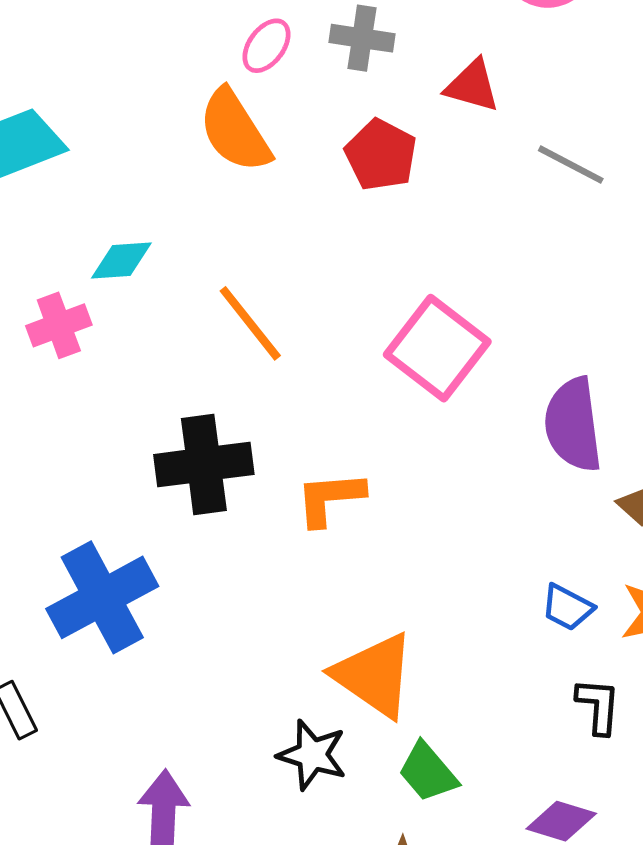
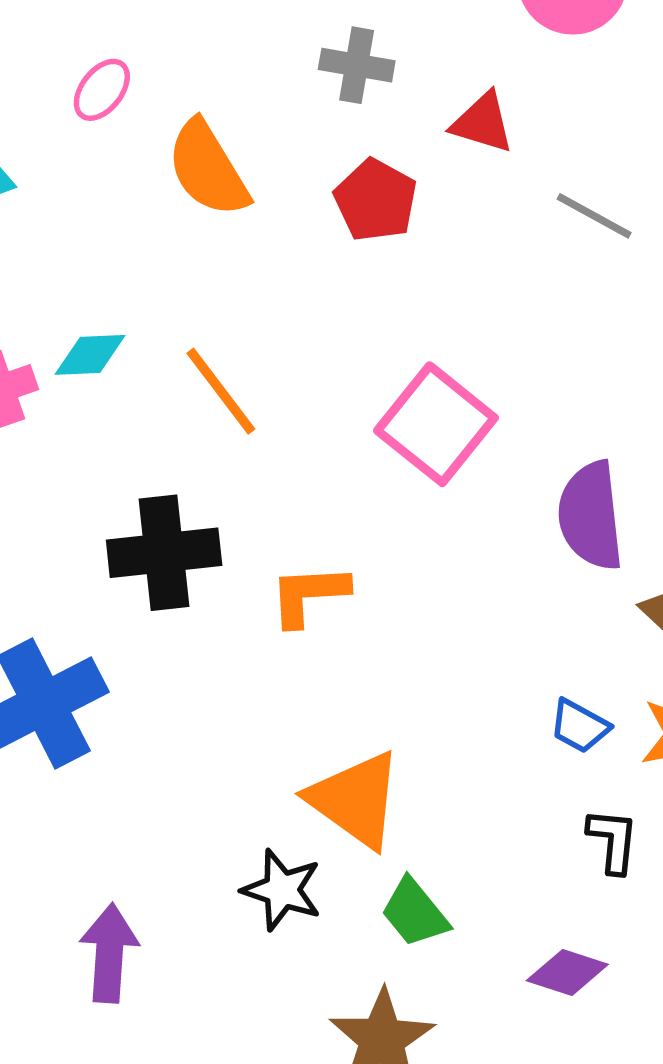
pink ellipse: (266, 46) -> (102, 90), moved
cyan diamond: (121, 260) -> (90, 355), moved

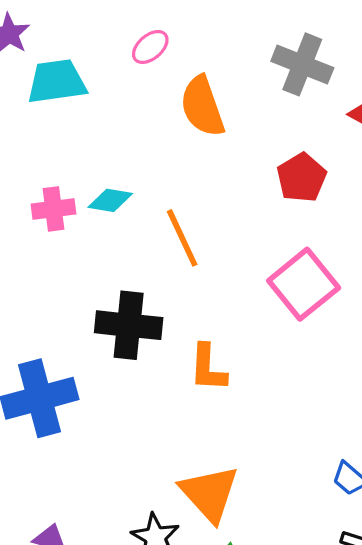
gray cross: (357, 65) -> (302, 64), size x1.4
red pentagon: (376, 200) -> (302, 178), moved
orange L-shape: (309, 595) -> (208, 368), turned -96

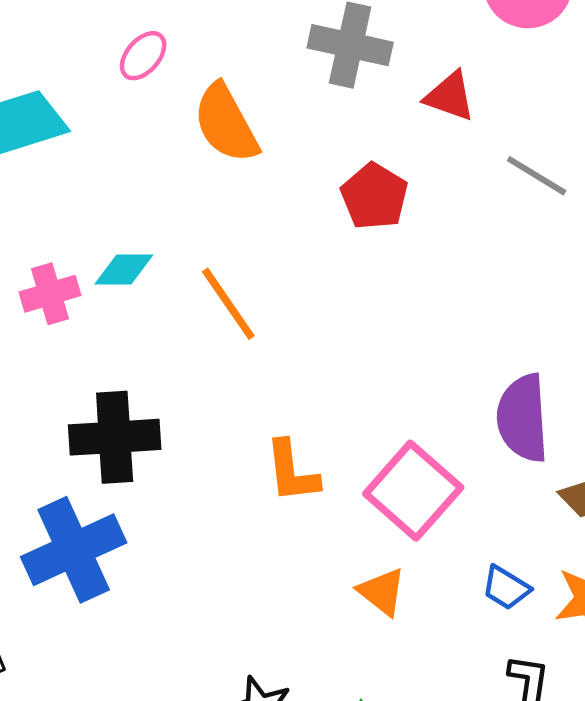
pink square: (304, 284) -> (413, 491), moved
black cross: (129, 325) -> (115, 437), moved
orange triangle: (209, 493) -> (382, 592), moved, size x0.6

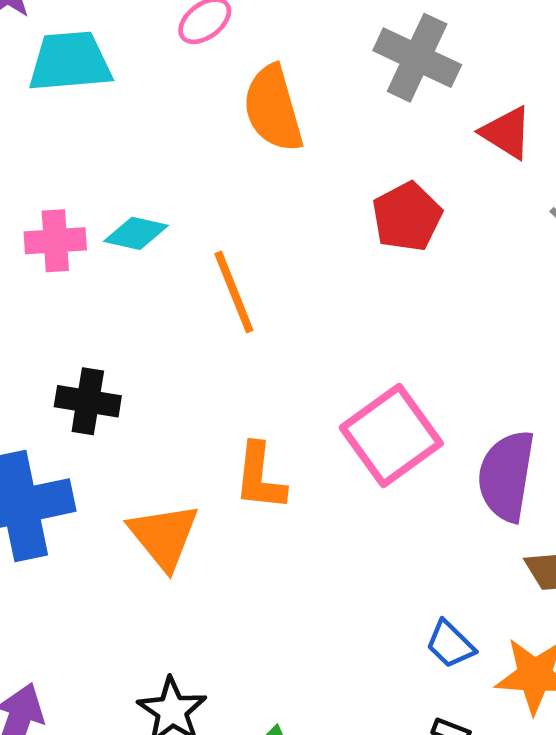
black cross: (115, 437) -> (88, 401), size x0.7
pink square: (413, 491) -> (391, 435), moved
orange triangle: (382, 592) -> (164, 536), moved, size x1.4

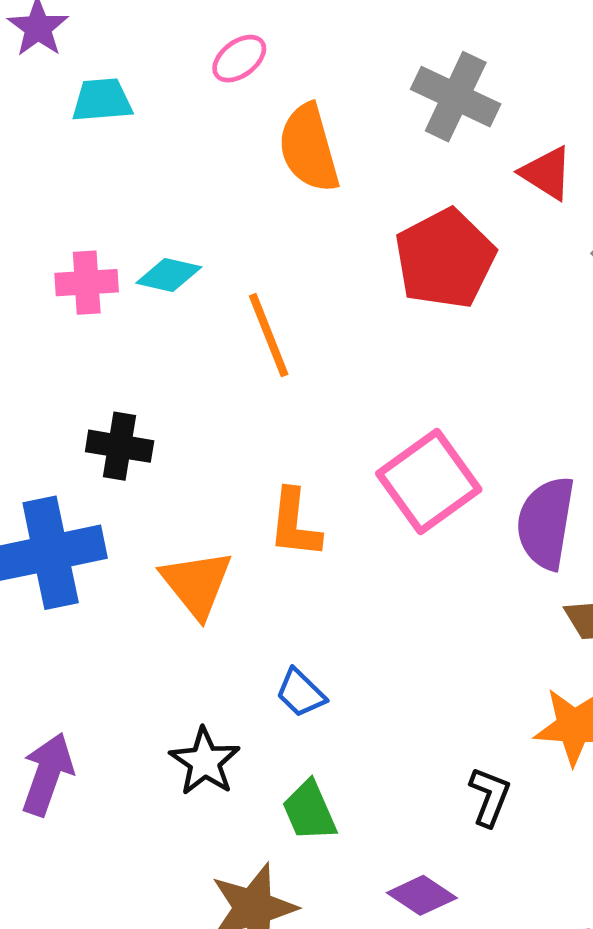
cyan trapezoid: (70, 62) -> (102, 100), size x0.7
red pentagon: (407, 217) -> (445, 259), size x1.4
blue trapezoid: (450, 644) -> (301, 693), moved

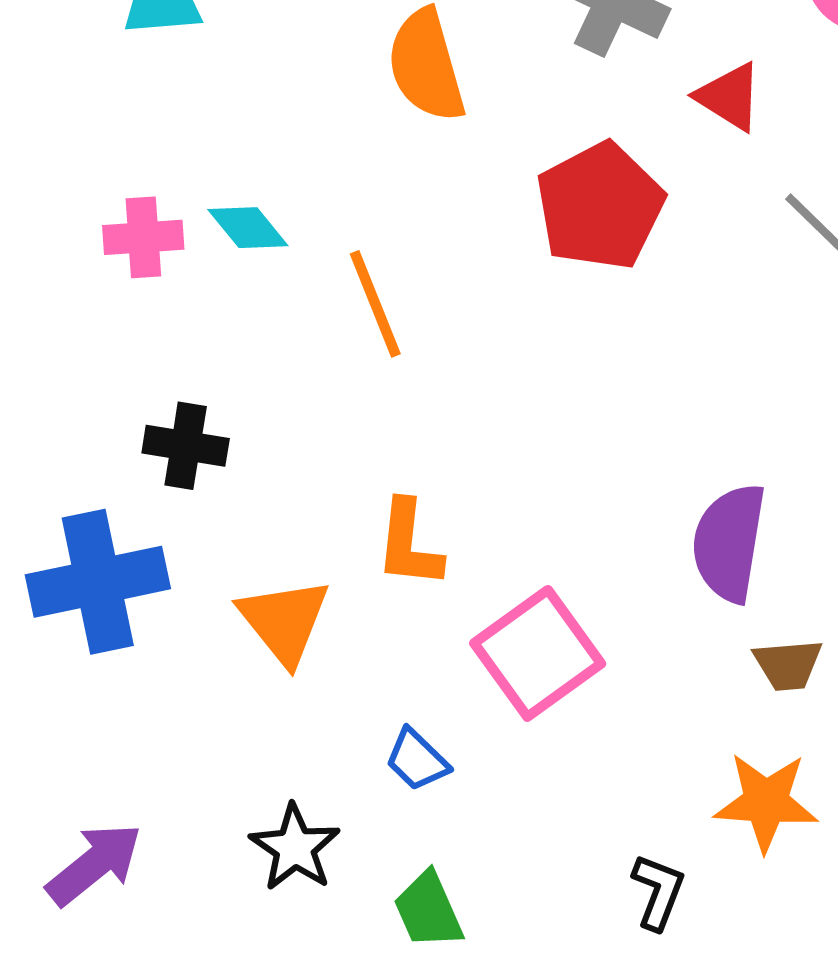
cyan diamond: (169, 275) -> (248, 228), turned 38
pink square: (429, 482) -> (538, 653), moved
purple arrow: (47, 774) -> (94, 864), turned 32

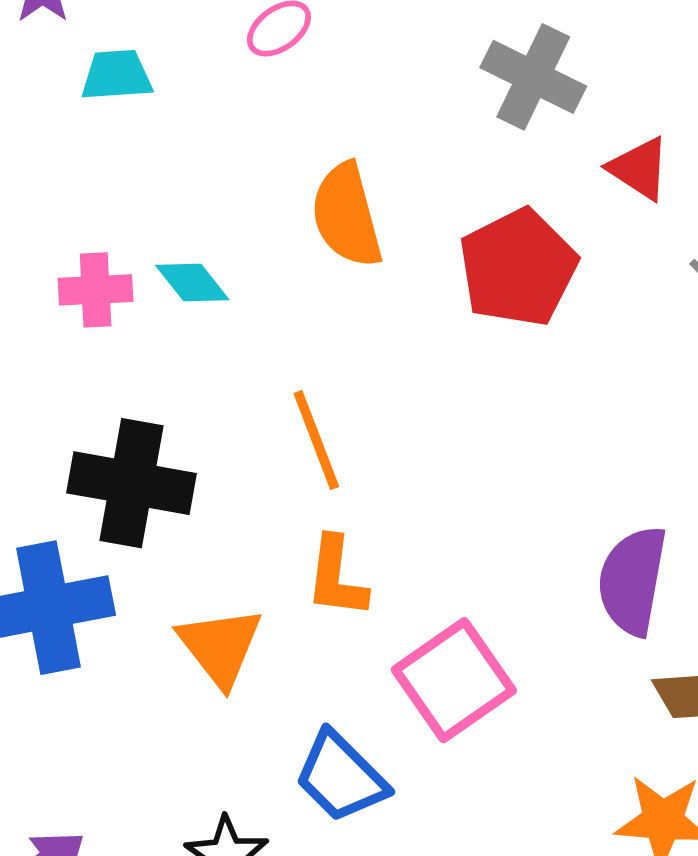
orange semicircle: (426, 65) -> (347, 215), moved
orange line: (375, 304) -> (316, 440), moved
black cross: (186, 446) -> (132, 483), size x1.6
blue trapezoid: (417, 760) -> (341, 777), size x1.6

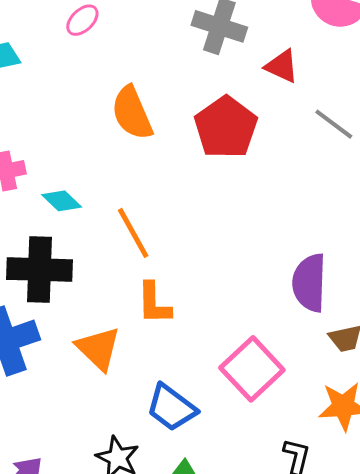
cyan diamond: (192, 282) -> (62, 201), moved
pink square: (454, 680) -> (252, 369), moved

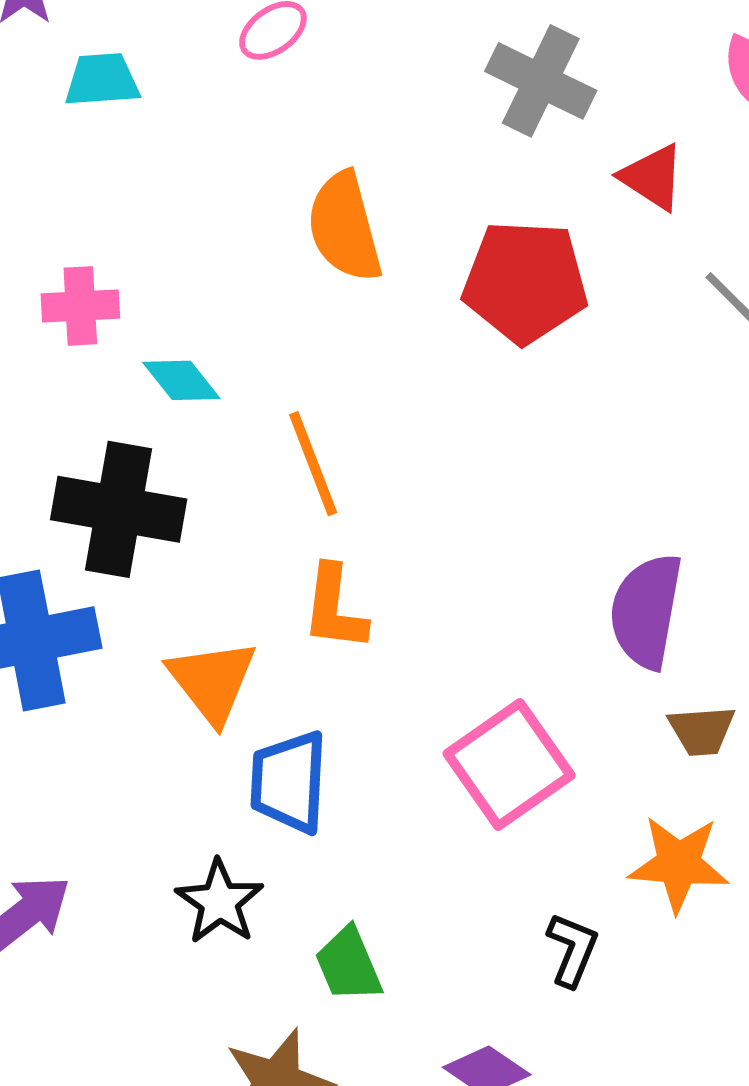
red pentagon: (226, 127) -> (525, 282), turned 30
blue trapezoid: (171, 408) -> (289, 782), moved, turned 48

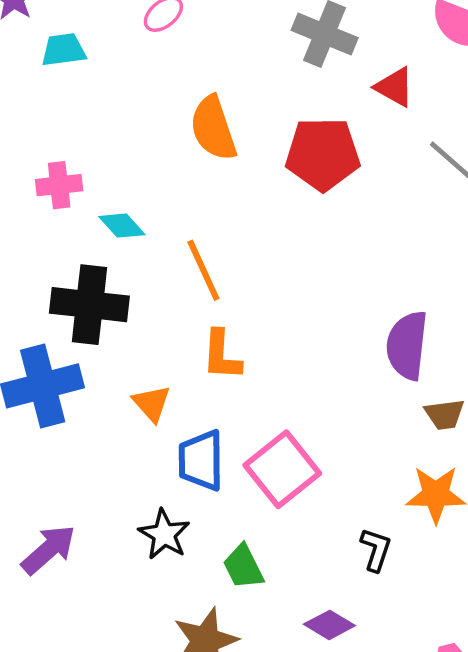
orange triangle: (212, 681) -> (152, 403), size x0.7
pink square: (509, 764) -> (282, 469), moved

